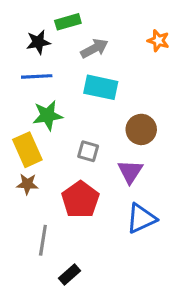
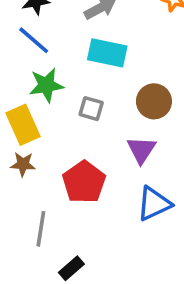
blue line: (37, 76) -> (34, 40), turned 44
gray square: (88, 151) -> (91, 109), moved

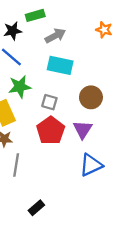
red pentagon: (84, 182) -> (51, 131), moved
gray line: (41, 229) -> (16, 165), moved

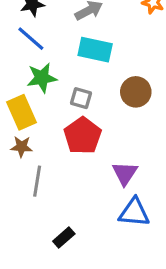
purple triangle: (83, 129) -> (125, 173), moved
blue triangle: (91, 165) -> (134, 212), moved, turned 30

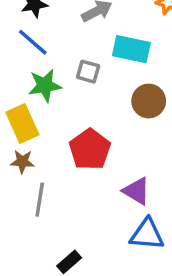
cyan rectangle: (95, 50) -> (131, 49), moved
gray square: (81, 98) -> (88, 72), moved
purple triangle: (125, 173) -> (137, 191), turned -32

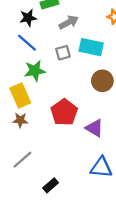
gray square: (88, 72) -> (63, 53), moved, turned -32
purple triangle: (137, 191) -> (94, 128), moved
gray line: (40, 200) -> (22, 160), moved, turned 40

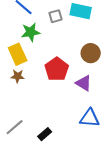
brown circle: (102, 81) -> (91, 53), moved
gray line: (22, 160) -> (15, 127), moved

